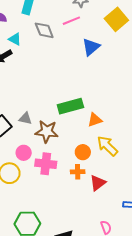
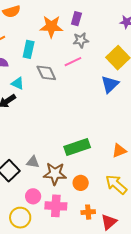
blue triangle: (91, 47) -> (110, 84), moved
orange triangle: (95, 120) -> (119, 151), moved
orange circle: (83, 152) -> (81, 183), moved

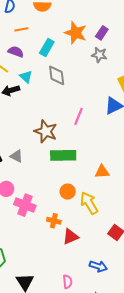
pink line: (73, 62) -> (78, 116), moved, turned -60
brown star: (55, 174) -> (46, 131), moved
orange circle: (81, 183) -> (68, 192), moved

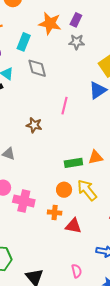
brown star: (46, 131) -> (34, 125), size x0.7
green rectangle: (63, 155) -> (73, 163), moved, size x0.7
orange circle: (68, 192) -> (64, 190), moved
red triangle: (71, 237) -> (73, 226), turned 42

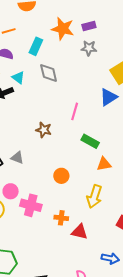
purple rectangle: (76, 20) -> (89, 26), turned 48
green rectangle: (73, 163) -> (90, 141), moved, turned 36
orange circle: (64, 190) -> (61, 176), moved
yellow arrow: (87, 190) -> (94, 197), turned -125

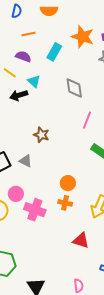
gray diamond: (49, 73) -> (74, 88), moved
brown star: (44, 130) -> (41, 135), moved
orange cross: (61, 218) -> (65, 203), moved

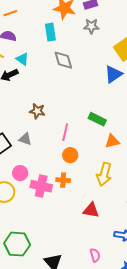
cyan rectangle: (54, 52) -> (50, 32), moved, turned -30
pink line: (87, 120) -> (65, 132), moved
orange cross: (65, 203) -> (63, 180), moved

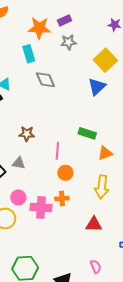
pink semicircle: (95, 255) -> (96, 267), moved

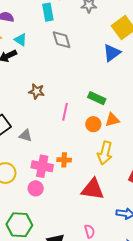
gray triangle: (19, 163) -> (26, 136), moved
orange circle: (65, 173) -> (93, 124), moved
pink circle: (18, 197) -> (36, 188), moved
red triangle: (94, 224) -> (93, 189), size x1.4

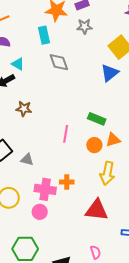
brown star: (37, 91) -> (24, 109), moved

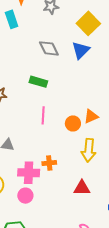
gray diamond: (59, 62) -> (49, 48), moved
green rectangle: (97, 119) -> (38, 82), moved
red triangle: (97, 210) -> (82, 188), size x0.7

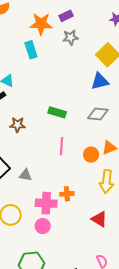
gray diamond: (49, 48) -> (98, 114), moved, turned -60
blue triangle: (81, 50) -> (100, 81), turned 30
red triangle: (82, 188) -> (99, 219), turned 30

